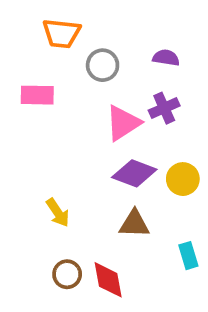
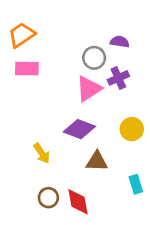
orange trapezoid: (61, 33) -> (22, 35), moved, turned 140
gray circle: (103, 65) -> (94, 58), moved
purple diamond: (134, 173) -> (79, 129), moved

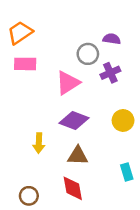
pink triangle: (89, 89) -> (68, 83), moved
yellow arrow: (42, 153) -> (39, 143), turned 36
brown triangle: (97, 161) -> (78, 156), moved
brown circle: (48, 198) -> (29, 196), moved

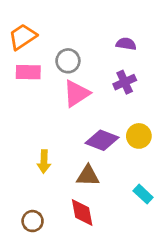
gray circle: (88, 54) -> (68, 61), moved
purple diamond: (74, 120) -> (102, 140), moved
cyan rectangle: (127, 172) -> (143, 194), turned -30

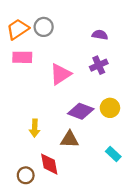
gray circle: (68, 61) -> (44, 27), moved
red diamond: (82, 213) -> (49, 164), moved

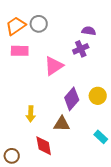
purple cross: (99, 65) -> (81, 49), moved
purple diamond: (81, 111) -> (72, 99), turned -70
brown circle: (26, 175) -> (12, 156), moved

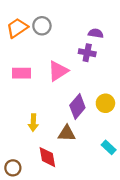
purple cross: (81, 49) -> (87, 53), turned 35
pink rectangle: (20, 51) -> (21, 73), moved

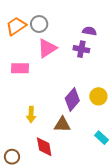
pink triangle: (58, 71) -> (47, 48), moved

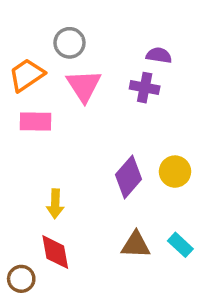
orange trapezoid: (16, 26) -> (27, 75), moved
pink triangle: (47, 48) -> (84, 86), turned -30
brown triangle: (62, 125) -> (136, 245), moved
red diamond: (44, 147) -> (55, 252), moved

